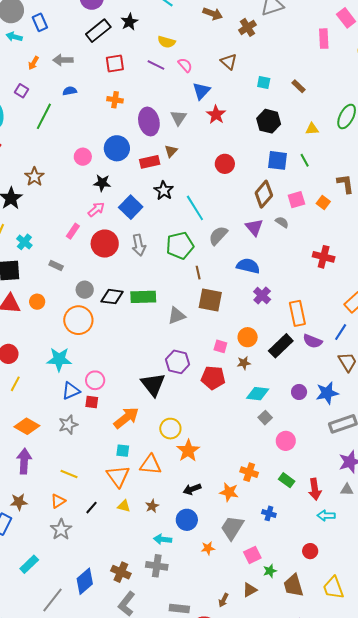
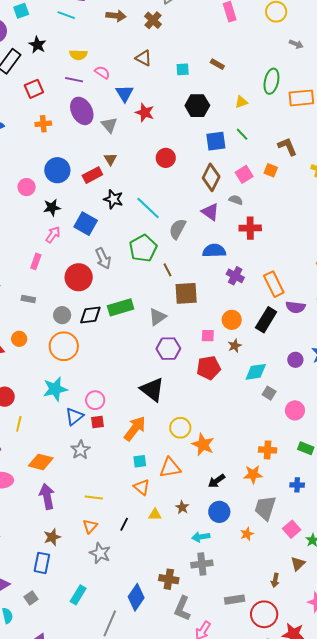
purple ellipse: (149, 122) -> (82, 111), moved
red circle: (105, 244) -> (79, 277), moved
red cross: (324, 257) -> (250, 228), moved
purple hexagon: (178, 362) -> (168, 349), moved
orange triangle: (118, 476) -> (142, 487), size x0.7

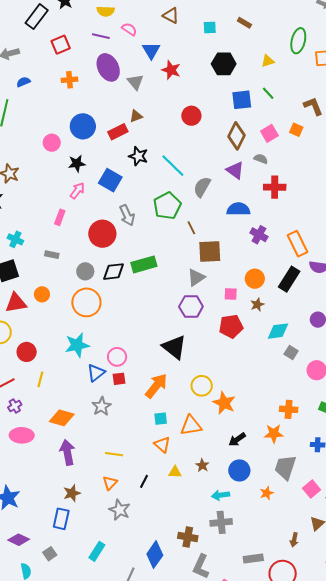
brown triangle: (110, 159) -> (136, 116), turned 40
gray triangle: (157, 317) -> (196, 278), moved

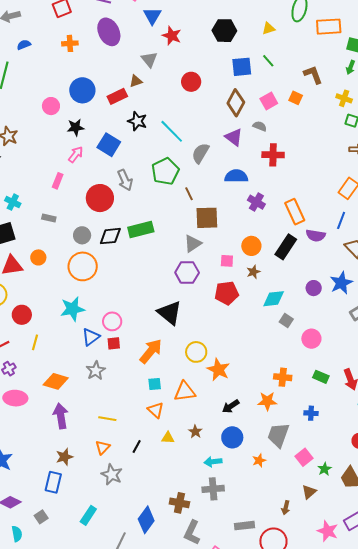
gray triangle: (135, 82) -> (149, 59), moved

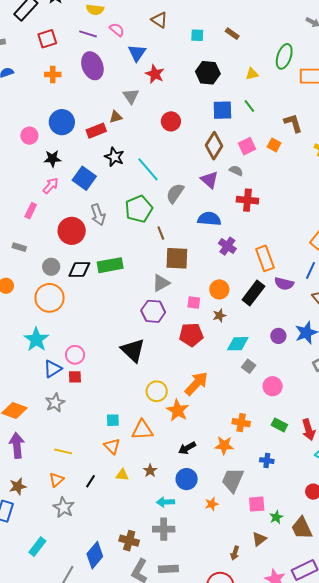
cyan star: (72, 309) -> (36, 339), turned -30
orange arrow: (151, 351) -> (196, 384), moved
pink square: (304, 457) -> (257, 504), turned 30
gray rectangle: (244, 526) -> (168, 569), moved

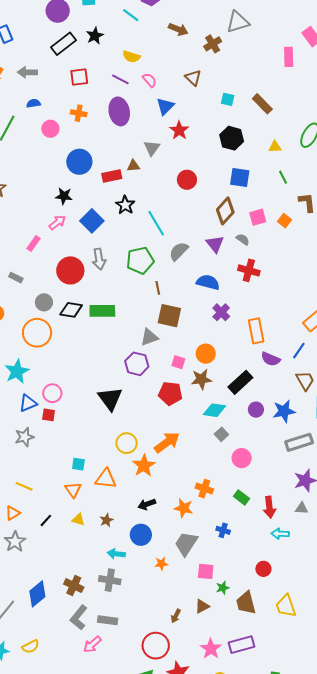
brown rectangle: (232, 34) -> (262, 104), size x1.5
green line: (249, 106) -> (283, 177), moved
pink circle: (29, 136) -> (50, 129), moved
black rectangle: (253, 293) -> (240, 382), moved
brown star: (219, 315) -> (201, 379), size x1.5

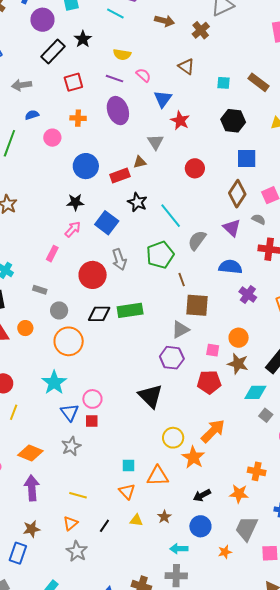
gray circle: (44, 302) -> (59, 310), moved
brown star: (201, 379) -> (238, 364), turned 30
blue triangle: (28, 403) -> (70, 412), turned -36

